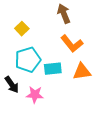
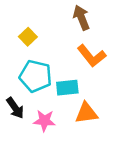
cyan pentagon: (28, 60) -> (36, 76), turned 30
orange triangle: (82, 72) -> (86, 113), moved

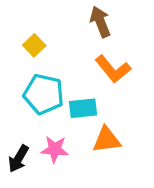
black arrow: (15, 108) -> (18, 159), moved, turned 65

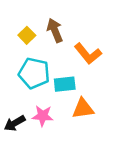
brown arrow: (100, 22) -> (55, 30), moved
black arrow: (18, 159) -> (15, 123), turned 30

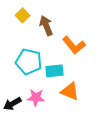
yellow square: (27, 35) -> (23, 15), moved
orange triangle: (83, 109) -> (70, 91), turned 30

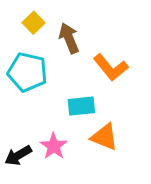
cyan pentagon: (29, 62) -> (27, 72), moved
pink star: (36, 98) -> (54, 146), turned 30

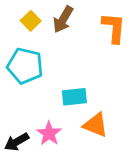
brown arrow: (69, 38) -> (63, 19), moved, turned -128
orange L-shape: (111, 67) -> (114, 28), moved, turned -136

